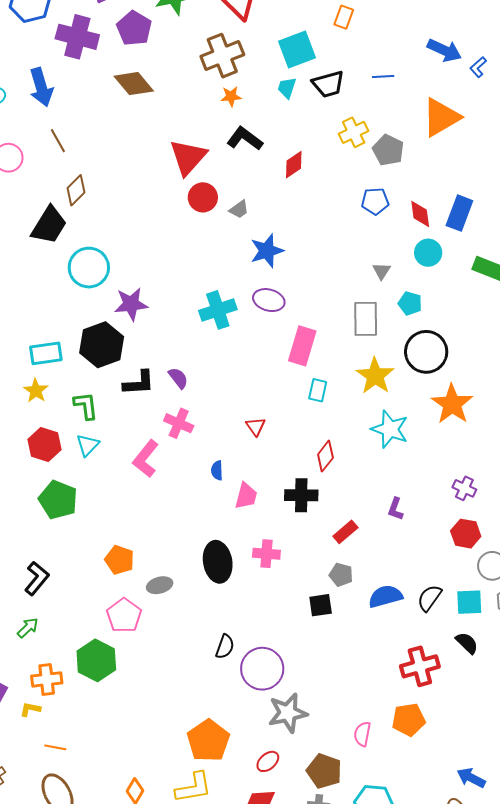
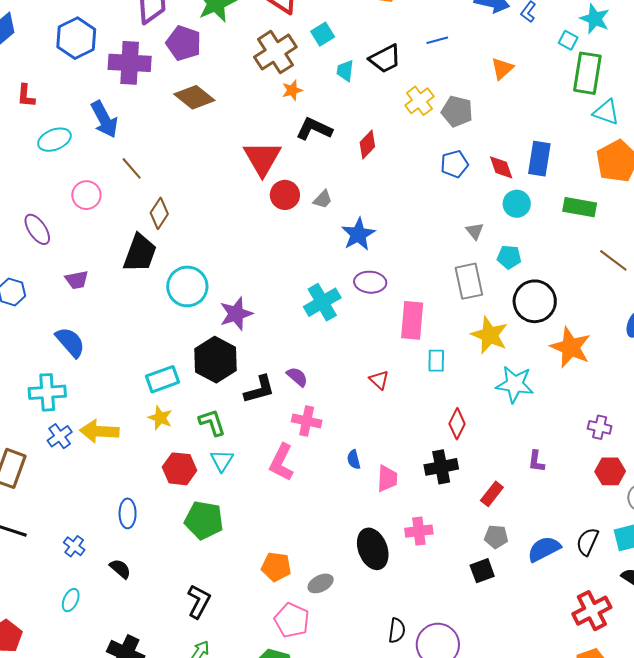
cyan square: (297, 50) -> (323, 34), moved, size x0.6
orange triangle: (441, 117) -> (502, 69), size x0.6
red triangle: (256, 426) -> (379, 380), moved

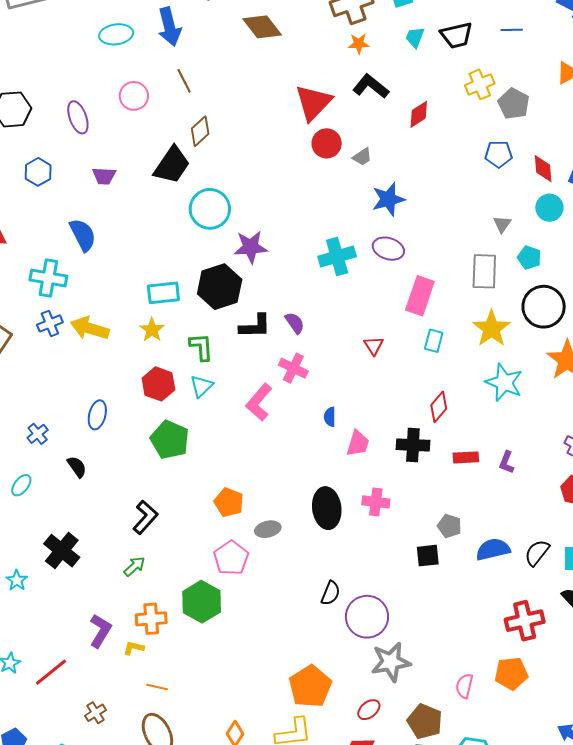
red rectangle: (492, 494) -> (466, 457), moved, turned 35

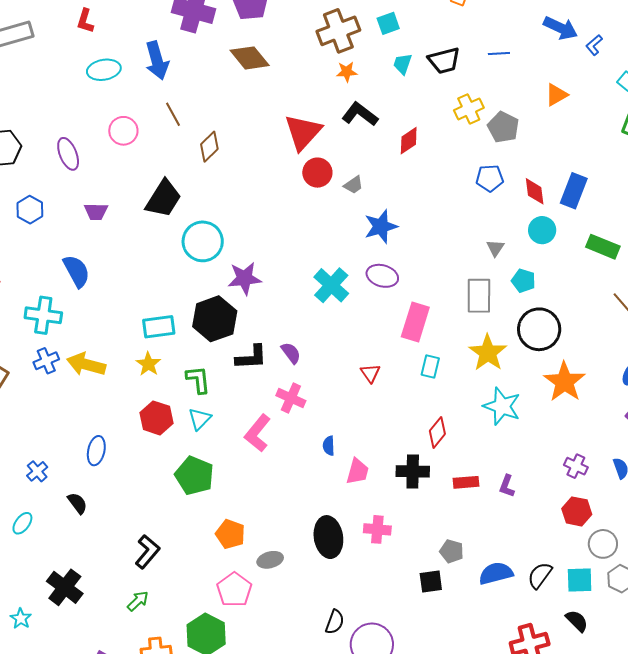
brown diamond: (200, 131) -> (209, 147), moved
cyan cross: (337, 257) -> (331, 285), turned -30
green pentagon: (170, 440) -> (194, 476), moved

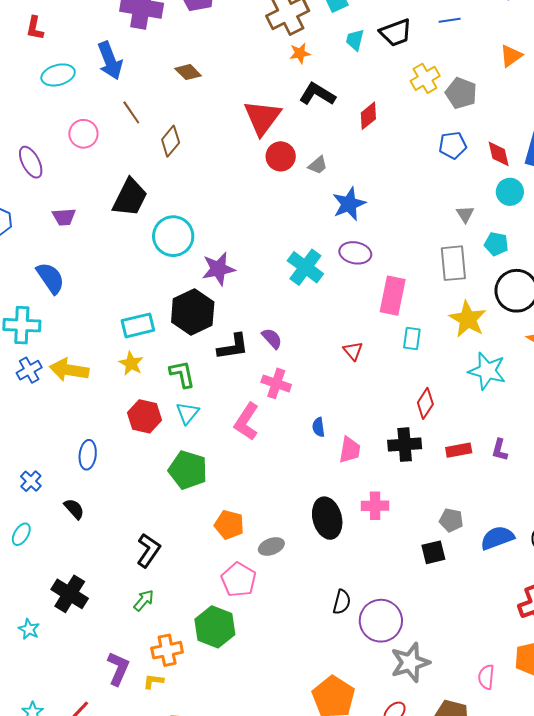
brown diamond: (250, 58) -> (188, 72), moved, size x0.7

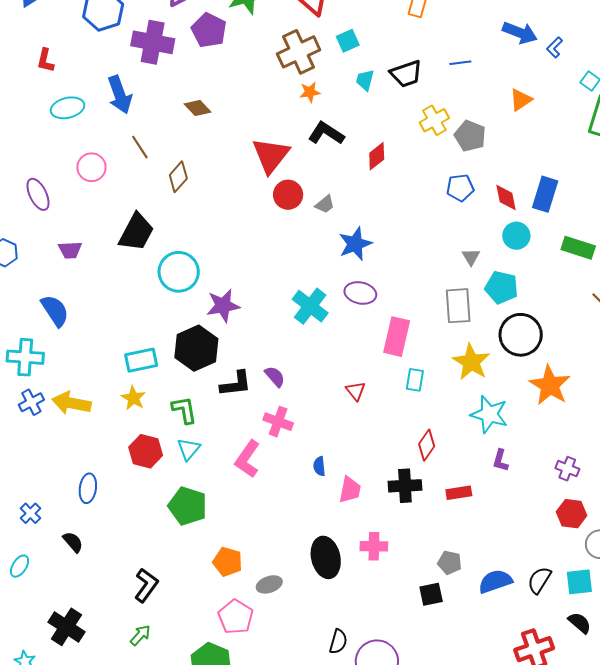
cyan pentagon: (496, 244) -> (501, 287), size x1.4
purple L-shape: (500, 450) -> (500, 460), moved

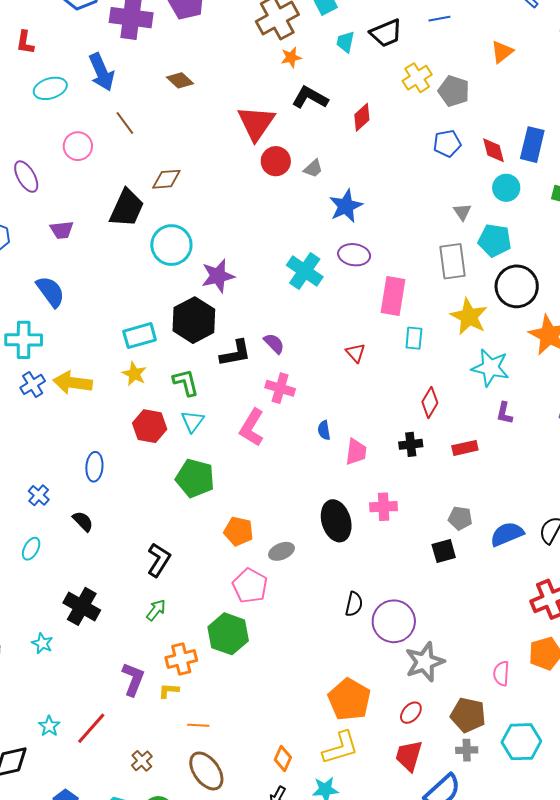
brown diamond: (178, 177) -> (166, 179), moved, turned 48
black cross: (405, 486) -> (411, 444), size x0.7

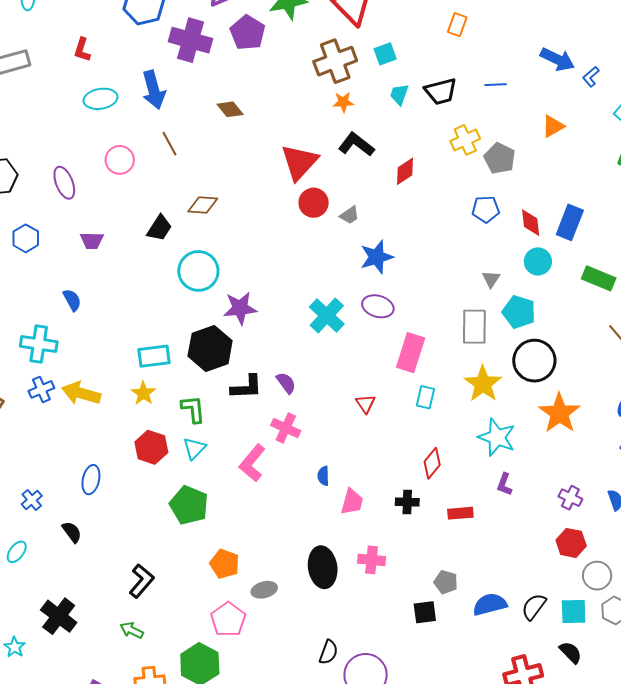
black trapezoid: (127, 208) -> (159, 228), size x0.7
blue semicircle: (50, 292) -> (72, 300), size x0.7
green arrow: (156, 610) -> (132, 630), turned -110

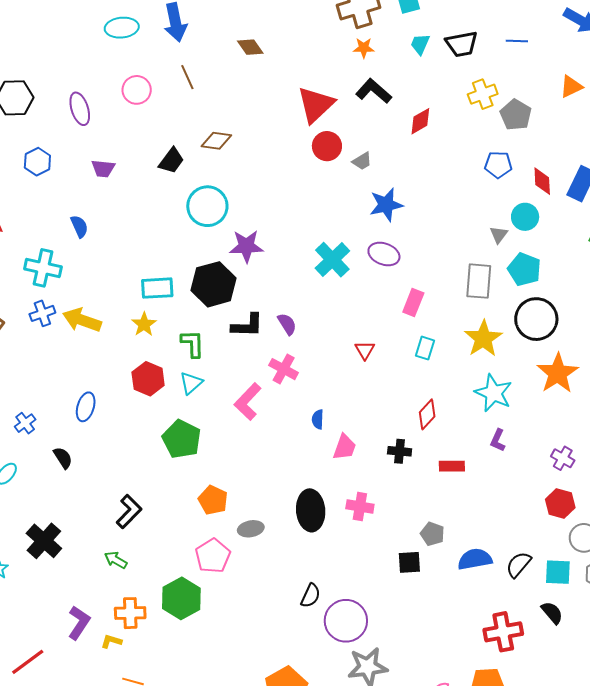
cyan circle: (538, 261) -> (525, 217), moved
pink rectangle: (411, 353) -> (413, 303), size x0.7

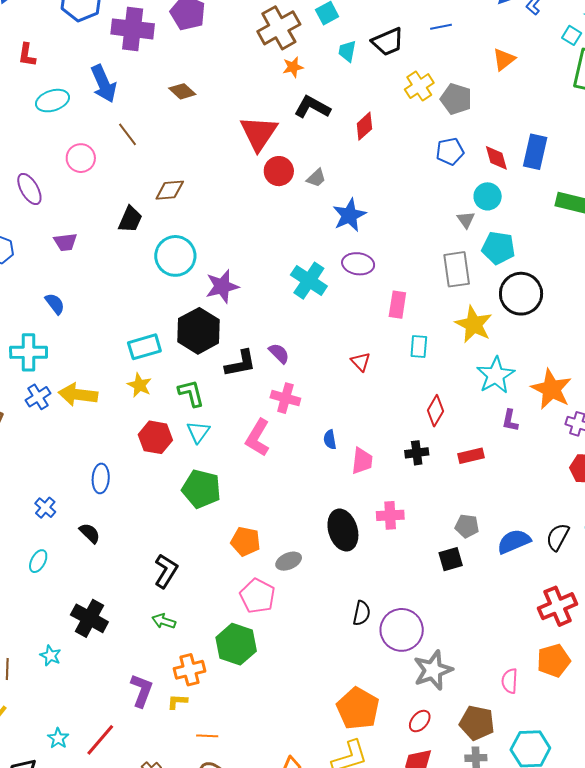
orange star: (558, 373) -> (551, 389), moved
cyan star: (494, 393) -> (496, 375), turned 30

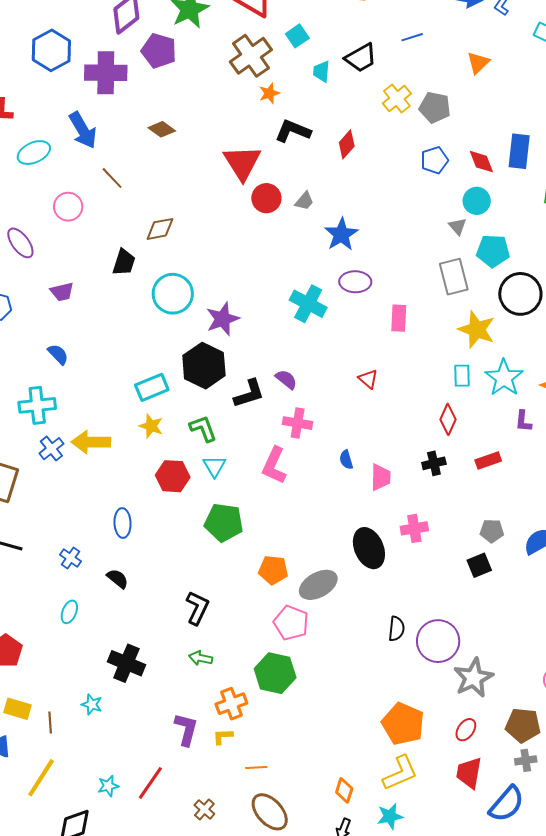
cyan rectangle: (419, 347) -> (462, 376), moved
gray ellipse: (289, 561) -> (318, 585), size x1.5
cyan star: (58, 738) -> (108, 786), turned 30

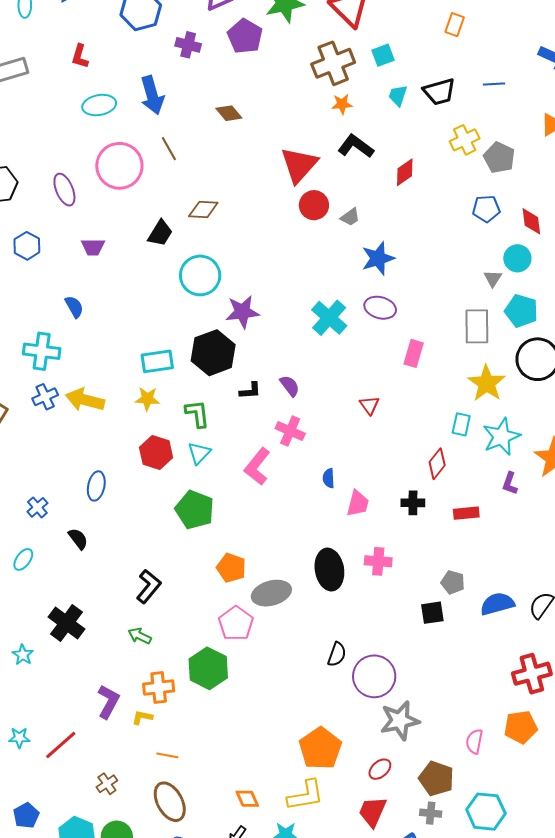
purple cross: (106, 73) -> (188, 45), size x0.6
pink circle: (68, 207) -> (119, 166), size x1.6
black L-shape: (249, 394) -> (250, 391), size x0.7
yellow star: (151, 426) -> (147, 399), turned -30
orange diamond: (344, 790) -> (247, 799), turned -55

